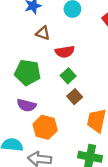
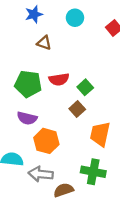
red semicircle: (65, 52) -> (59, 79), moved
green square: (68, 76) -> (85, 87), moved

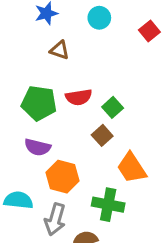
orange trapezoid: (100, 134) -> (132, 168), turned -45
green cross: (93, 172) -> (108, 205), moved
gray arrow: (41, 174) -> (55, 219), turned -80

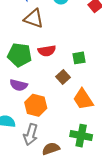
brown triangle: (60, 50) -> (34, 19), size x1.5
green square: (113, 107) -> (79, 58), moved, turned 32
green cross: (108, 205) -> (81, 136), moved

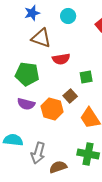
red semicircle: (47, 51) -> (61, 59), moved
orange hexagon: (36, 105) -> (52, 109), moved

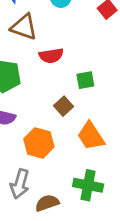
orange hexagon: (52, 109) -> (39, 143), moved

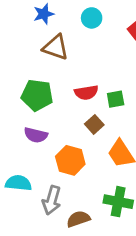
red semicircle: (51, 56) -> (86, 92), moved

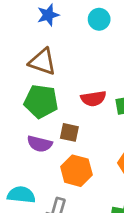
brown triangle: (56, 47) -> (42, 62), moved
brown square: (94, 124) -> (69, 132), moved, turned -36

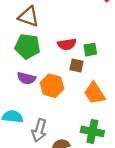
brown square: (69, 132) -> (76, 65), moved
orange hexagon: (76, 171) -> (52, 86), moved

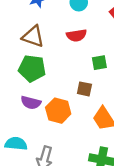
red semicircle: (67, 44) -> (76, 35), moved
green square: (90, 50) -> (99, 63), moved

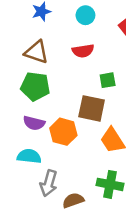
brown square: (84, 89) -> (92, 108), size x1.6
cyan semicircle: (16, 144) -> (29, 156), moved

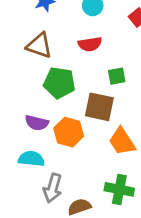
green pentagon: (35, 86) -> (59, 83), moved

